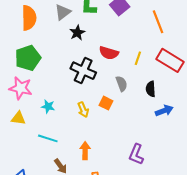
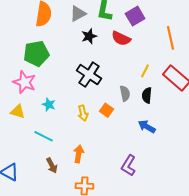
red semicircle: (109, 53) -> (121, 38), moved
black semicircle: (151, 89) -> (147, 95), moved
blue arrow: (164, 111) -> (147, 127), moved, turned -138

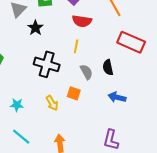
red semicircle: (121, 38) -> (82, 21), moved
yellow line: (145, 71) -> (76, 46), moved
cyan line: (44, 136) -> (21, 137), turned 30

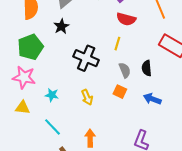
black star: (35, 28) -> (61, 26), moved
orange square: (74, 93) -> (120, 92), moved

